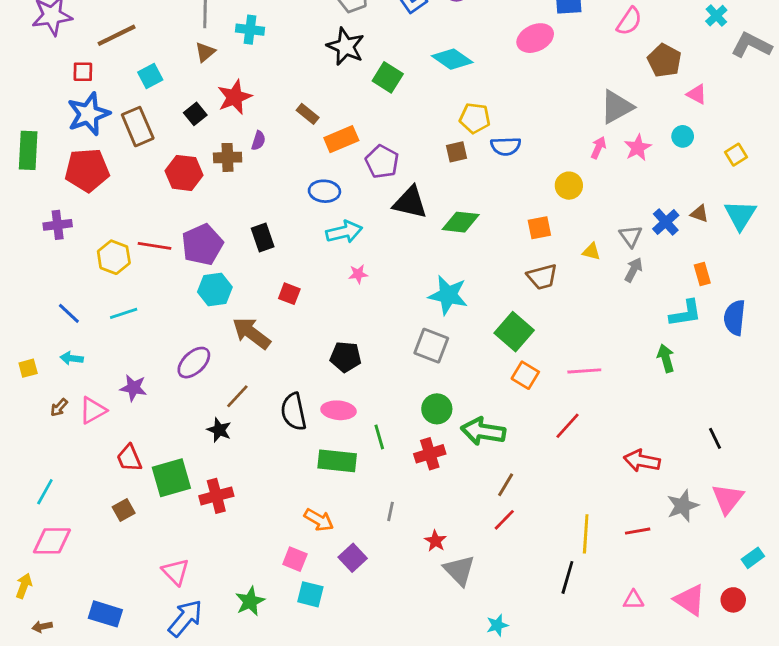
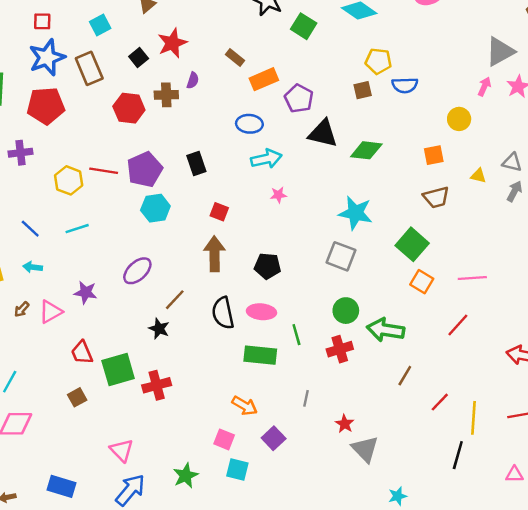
gray triangle: (631, 236) -> (512, 162), turned -40
brown arrow: (251, 333) -> (214, 254), moved, turned 52
red line: (504, 520) -> (440, 402), moved

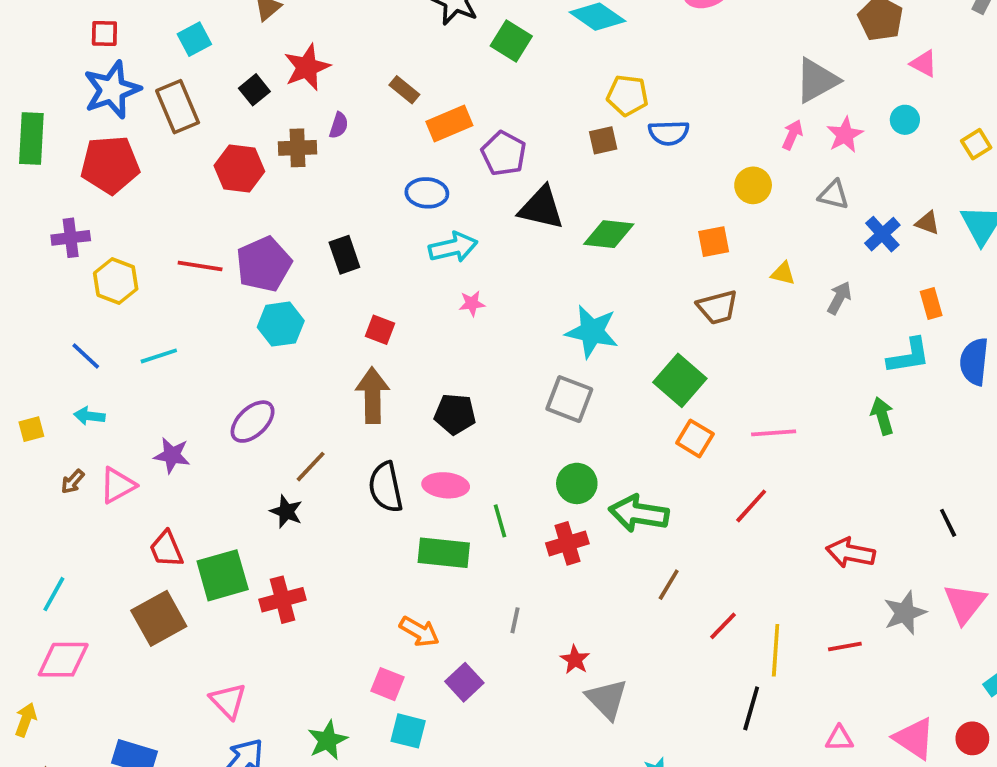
gray triangle: (512, 162) -> (834, 195), moved
yellow hexagon: (69, 180) -> (116, 281), moved
brown square: (77, 397) -> (159, 618), size x1.8

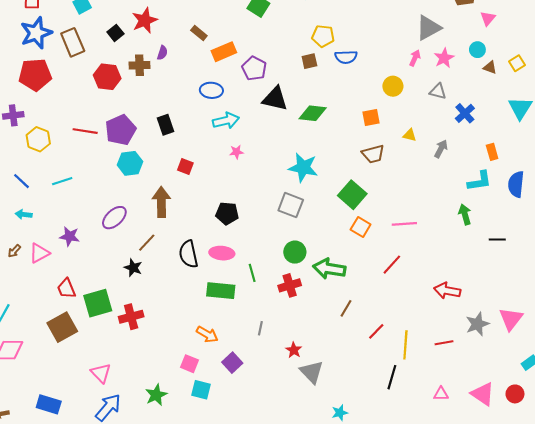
pink triangle: (924, 64) -> (488, 18), turned 42
brown triangle: (927, 223) -> (490, 67), moved
brown arrow: (373, 395) -> (161, 202), moved
black line: (948, 523) -> (497, 240), moved, turned -63

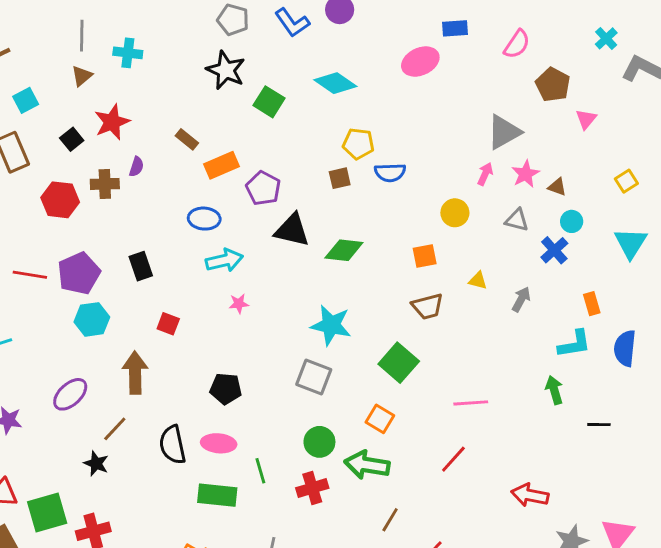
cyan circle: (477, 50) -> (572, 221), moved
brown triangle: (490, 67) -> (557, 187), moved
orange square: (361, 227) -> (380, 419), moved

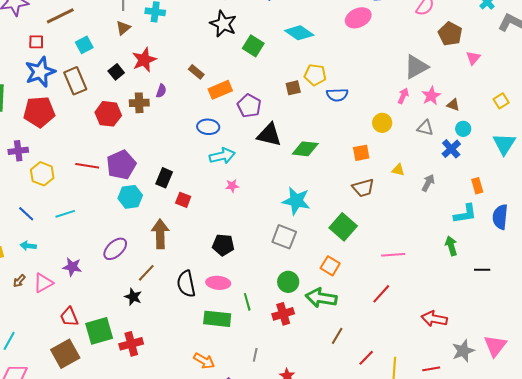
brown square: (340, 178) -> (293, 88), moved
black rectangle: (141, 266) -> (164, 178), moved, turned 42

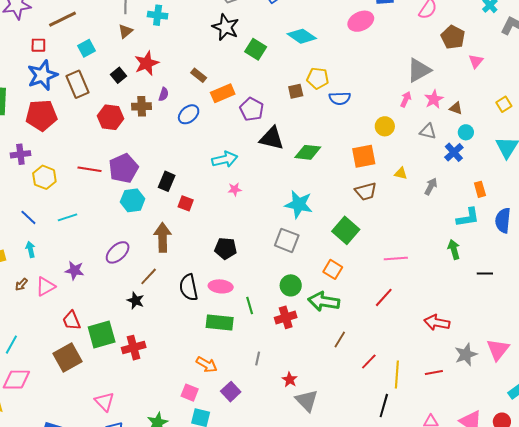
blue ellipse: (208, 127) -> (189, 114), moved, turned -45
orange square: (361, 153) -> (364, 156), size x1.4
cyan arrow: (28, 246) -> (30, 249), turned 70

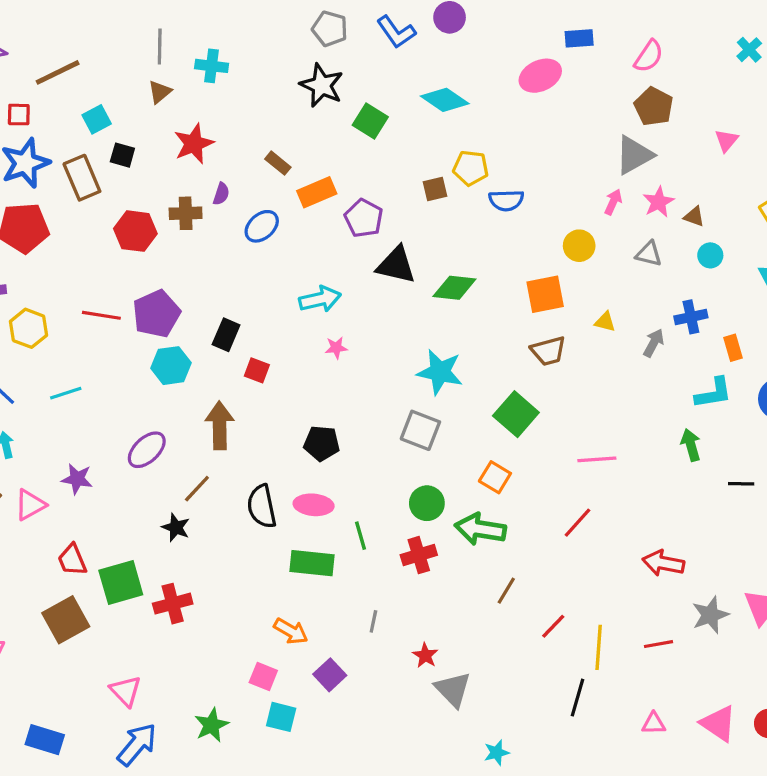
brown pentagon: (453, 37) -> (654, 106), moved
black square: (119, 75) -> (122, 155), moved, turned -35
blue cross: (454, 152) -> (691, 317), moved, turned 30

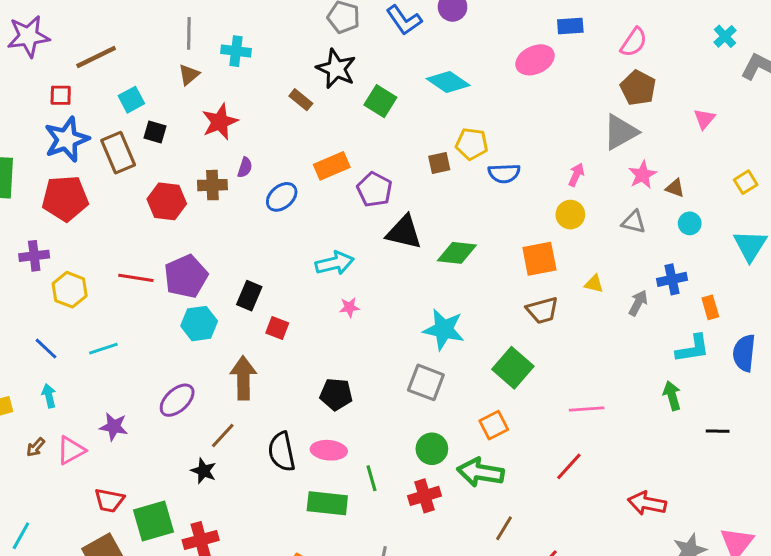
brown rectangle: (278, 163) -> (301, 100), moved
pink arrow: (613, 202) -> (576, 175), moved
orange square: (495, 477) -> (494, 425), turned 32
red trapezoid: (72, 560) -> (109, 500), turned -56

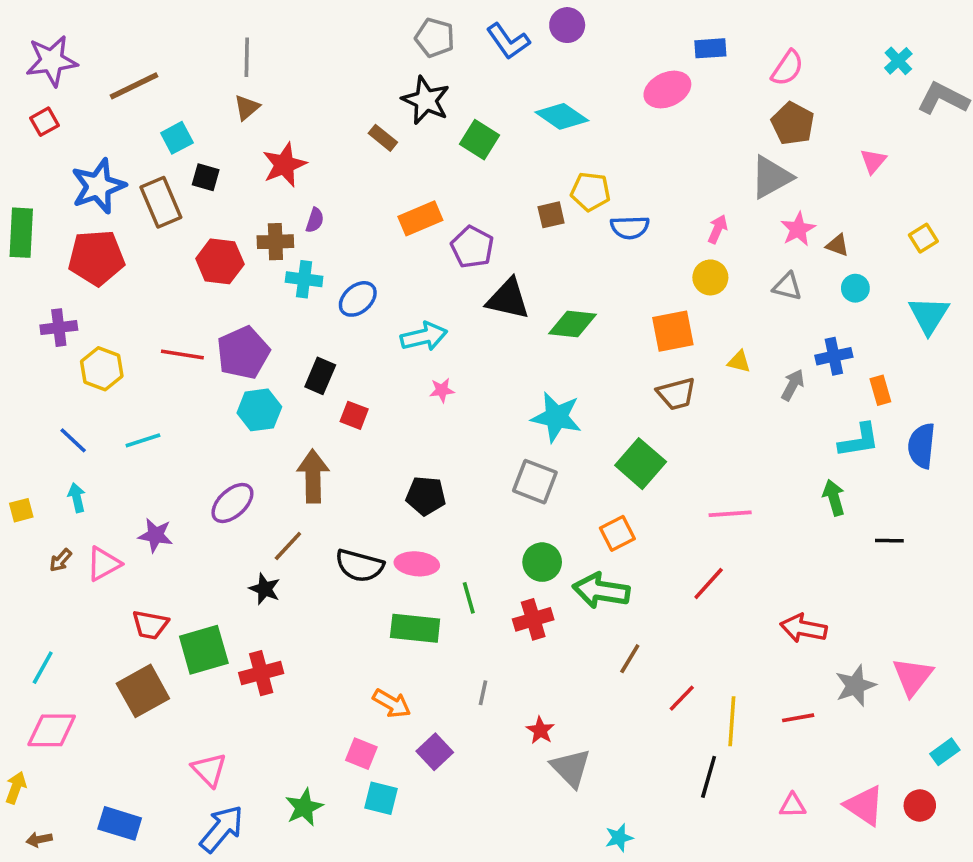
cyan cross: (236, 51) -> (304, 279), moved
red square: (61, 95) -> (44, 122), moved, turned -30
blue ellipse: (282, 197) -> (358, 299), moved
black semicircle: (282, 452) -> (360, 566), turned -63

